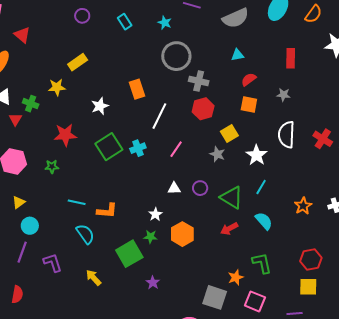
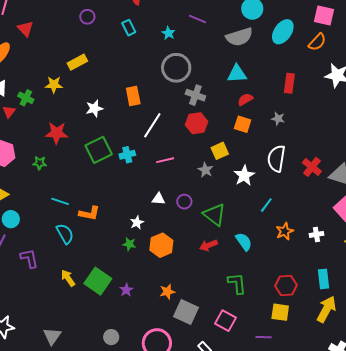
cyan triangle: (237, 55) -> (237, 74), size x1.5
pink line: (176, 149) -> (165, 160), turned 36
cyan line: (261, 187) -> (266, 205), moved
green square: (129, 254) -> (98, 281), moved, turned -32
orange star: (236, 277) -> (167, 292), moved

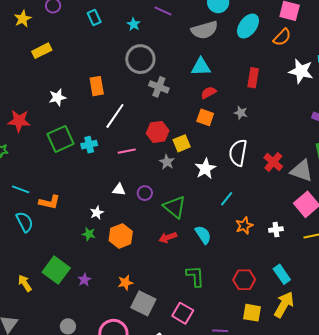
yellow star: (54, 85) -> (23, 19), moved, turned -30
red hexagon: (197, 123) -> (158, 132), moved
yellow arrow: (68, 278) -> (25, 283), moved
cyan rectangle: (324, 279) -> (282, 274), turned -30
yellow square: (280, 312) -> (252, 313), moved

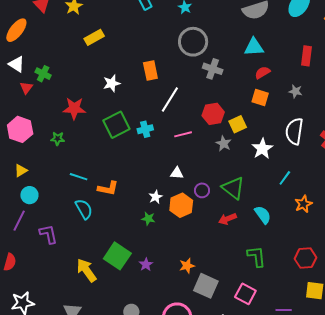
purple circle: (145, 193) -> (202, 190), moved
orange hexagon: (121, 236) -> (181, 205), moved
yellow arrow: (25, 283) -> (87, 270), size x1.4

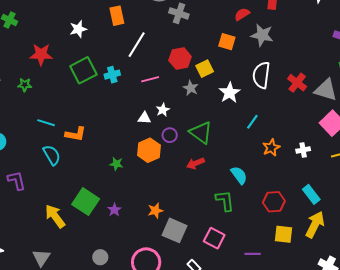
red semicircle: (262, 73) -> (242, 14), moved
gray star: (295, 91) -> (262, 35), size x1.6
white star: (156, 197) -> (163, 110), moved
cyan semicircle: (263, 215) -> (239, 175), moved

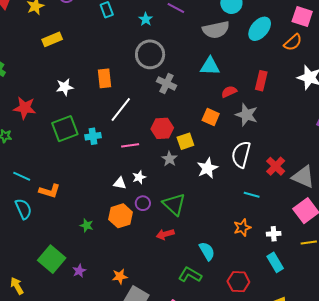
cyan line: (252, 122) -> (252, 195), moved, turned 63
cyan rectangle: (311, 194) -> (275, 262), moved
green L-shape: (225, 201) -> (190, 275), turned -60
yellow arrow: (55, 216) -> (17, 286), moved, size x0.7

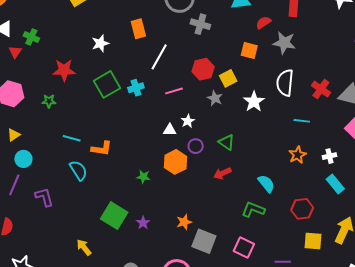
green triangle: (174, 204) -> (227, 142), size x0.7

